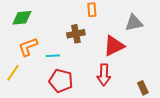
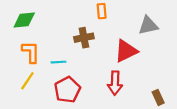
orange L-shape: (28, 47) -> (31, 52), turned 110
yellow line: (13, 73) -> (27, 81), moved
red pentagon: (61, 81) -> (67, 90), turned 30

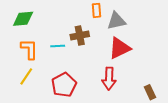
gray triangle: (148, 25) -> (116, 21), moved
cyan line: (58, 62) -> (58, 46), moved

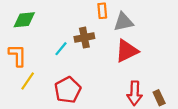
cyan line: (58, 46) -> (61, 49), turned -48
orange L-shape: (29, 49) -> (18, 55), moved
red arrow: (109, 79) -> (135, 93), moved

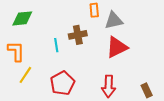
cyan line: (61, 49) -> (56, 45), turned -48
red arrow: (135, 93) -> (109, 86), moved

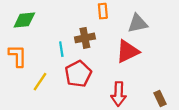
gray triangle: (114, 20) -> (138, 23), moved
yellow line: (25, 75) -> (40, 82), moved
red pentagon: (62, 83) -> (78, 74), moved

